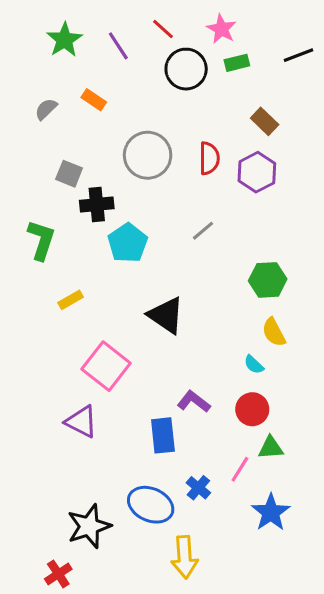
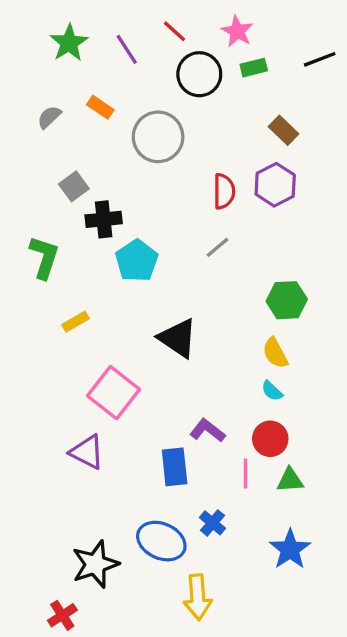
gray circle: (148, 155) -> (158, 137), moved
red semicircle: (209, 158) -> (224, 191), moved
gray square: (69, 174) -> (74, 186), turned 32
yellow semicircle: (274, 332) -> (275, 353), moved
pink line: (240, 469) -> (245, 473), moved, turned -32

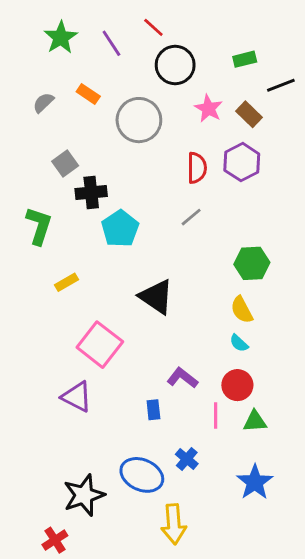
pink star: (237, 31) -> (208, 108), moved
black line: (320, 59) -> (281, 85), moved
green rectangle: (254, 68) -> (245, 59), moved
blue rectangle: (175, 467) -> (153, 410), size x0.6

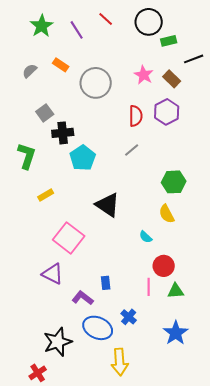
black circle: (175, 65) -> (149, 22), moved
cyan semicircle: (239, 343) -> (146, 237), moved
purple L-shape: (182, 378) -> (83, 298), moved

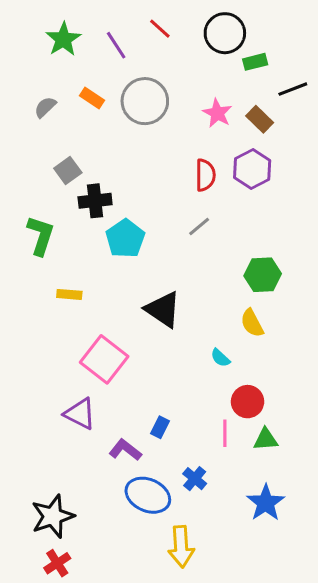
gray circle: (96, 83) -> (145, 101), moved
yellow rectangle: (46, 195) -> (69, 294), turned 35
blue rectangle: (106, 283) -> (160, 427), turned 32
black star: (58, 342) -> (53, 516), moved

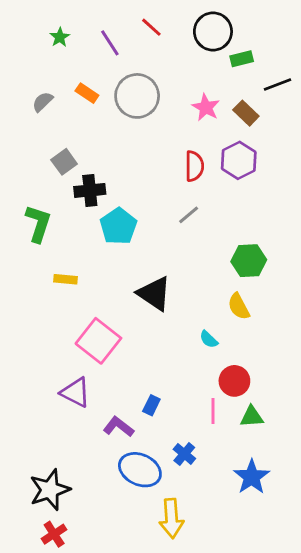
green star: (63, 39) -> (60, 37), size x0.6

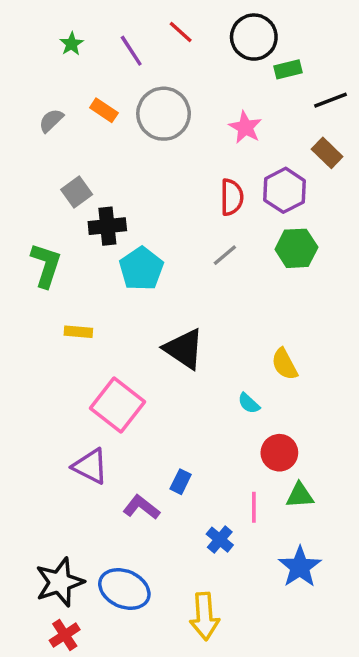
brown rectangle: (246, 113) -> (327, 153), moved
green hexagon: (249, 261) -> (296, 248), moved
pink line: (213, 411) -> (254, 507), moved
blue ellipse: (140, 470) -> (124, 589), moved

